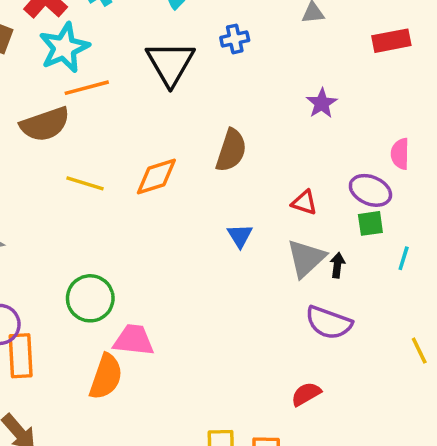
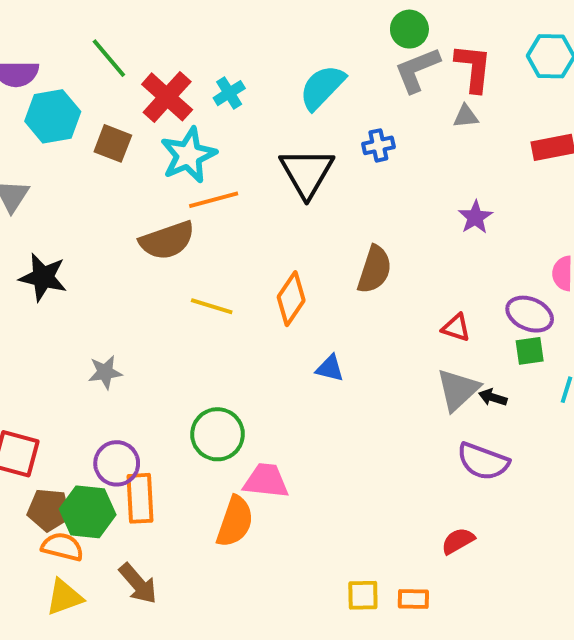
orange diamond: (156, 176) -> (291, 299), turned -39
blue triangle: (240, 236) -> (330, 368), moved, turned -44
black arrow: (337, 265) -> (493, 397), turned -80

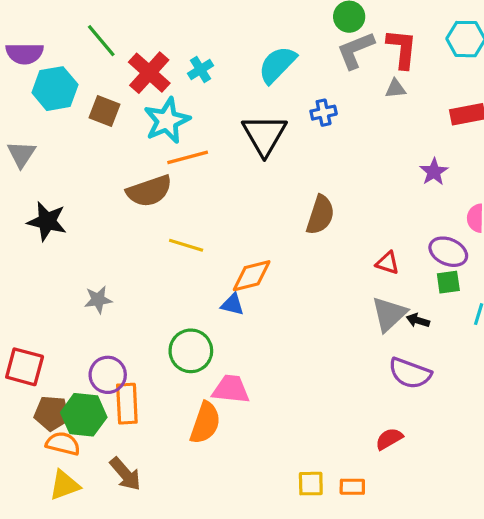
purple star: (475, 217) -> (434, 172), moved
orange diamond: (291, 299) -> (252, 276), moved, turned 42
blue triangle: (330, 368) -> (232, 304), moved

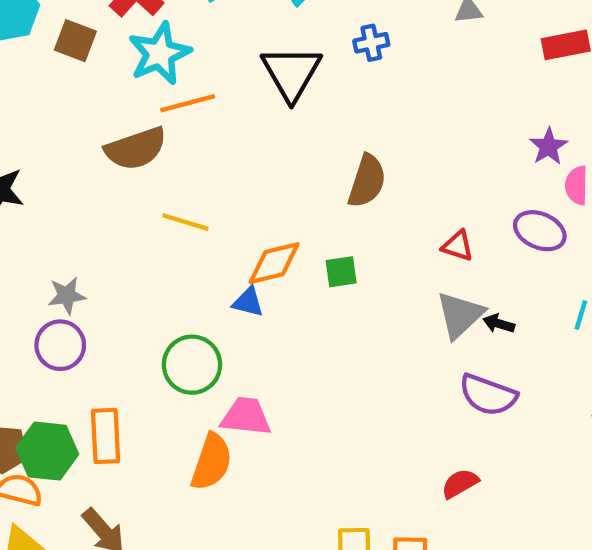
purple star: (434, 172) -> (548, 146), moved
green square: (448, 282) -> (341, 272), moved
purple circle: (108, 375) -> (60, 345), moved

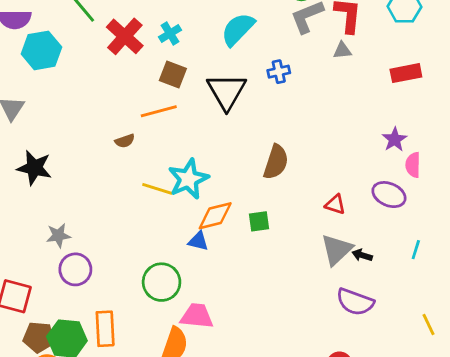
brown square: (75, 41) -> (173, 74), moved
cyan star: (160, 54) -> (188, 179), moved
brown semicircle: (136, 149) -> (125, 141), size x0.5
gray star: (67, 296) -> (58, 235), moved

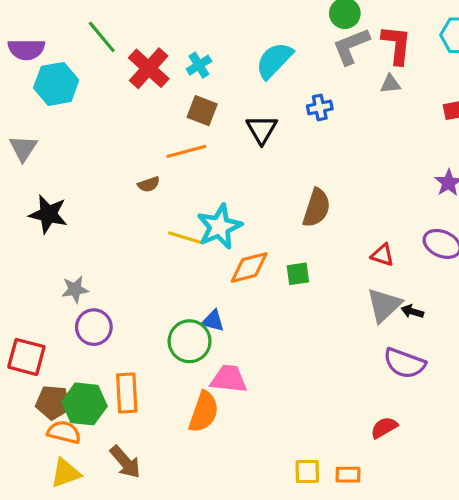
black triangle: (227, 91) -> (262, 129), size x0.7
blue triangle: (198, 241) -> (213, 321), moved

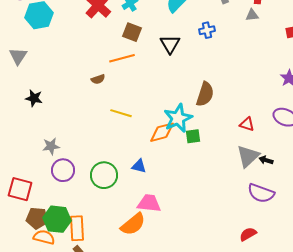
black star: (48, 214) -> (34, 98), size x0.7
cyan star: (219, 227) -> (178, 118), moved
green circle: (190, 341) -> (104, 175), moved
orange rectangle: (127, 393) -> (77, 228), moved
orange semicircle: (204, 412) -> (133, 224), turned 32

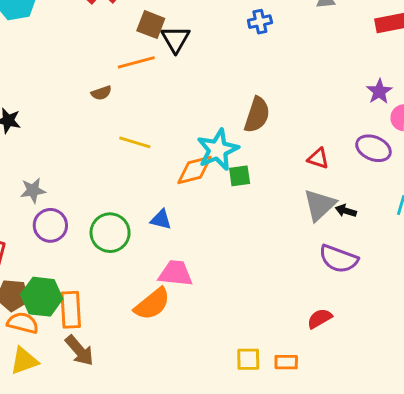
black triangle: (170, 44) -> (176, 39), moved

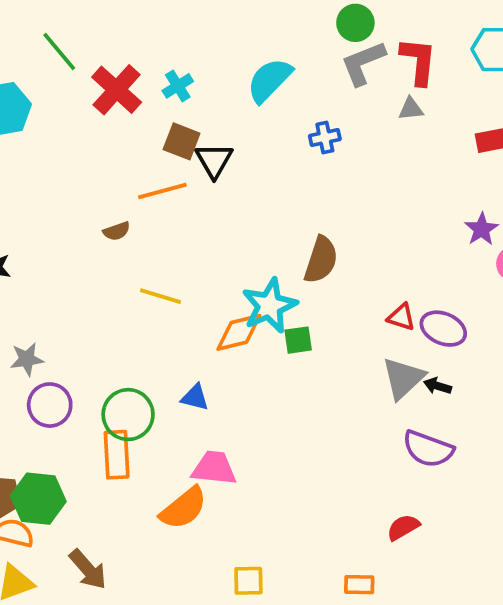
purple ellipse: (373, 148) -> (443, 329), moved
orange rectangle: (71, 310) -> (117, 455), moved
yellow square: (248, 359) -> (248, 581), moved

